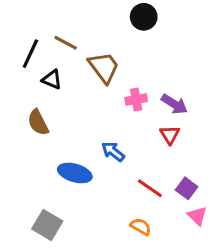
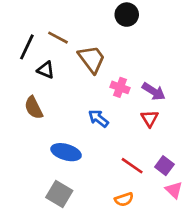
pink cross: (136, 99) -> (120, 87), turned 30
blue arrow: (113, 152) -> (98, 118), moved
gray square: (47, 225) -> (59, 194), moved
orange semicircle: (141, 227) -> (124, 199), turned 132

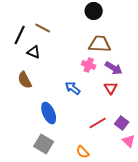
brown trapezoid: (92, 59) -> (100, 44), moved, turned -50
blue ellipse: (66, 152) -> (49, 113), turned 50
red line: (132, 166) -> (98, 123), turned -66
orange semicircle: (124, 199) -> (83, 152), moved, turned 64

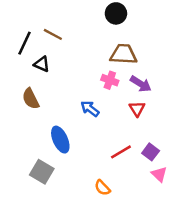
gray square: (44, 144) -> (42, 172), moved

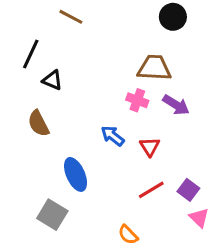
black circle: (116, 13) -> (173, 17), moved
brown line: (53, 34) -> (71, 17), moved
red triangle: (137, 109) -> (150, 147), moved

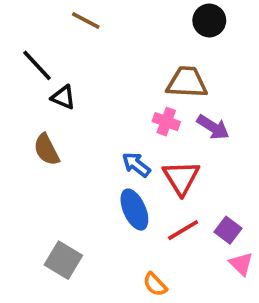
black line: (31, 54) -> (37, 65), turned -68
red triangle: (150, 147) -> (181, 178), size x1.5
blue ellipse: (76, 174) -> (134, 210), moved

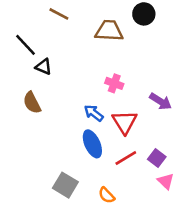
brown trapezoid: (187, 82) -> (109, 31), moved
purple arrow: (213, 127) -> (161, 101), moved
gray square: (63, 260) -> (65, 185), moved

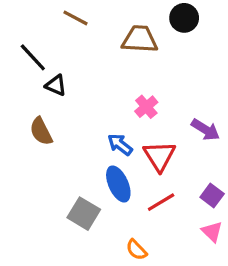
pink cross: (114, 83) -> (146, 107), turned 30
purple square: (157, 158) -> (212, 195), moved
gray square: (65, 185) -> (84, 214), moved

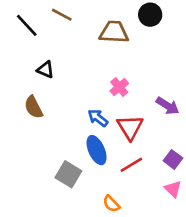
black line: (33, 57) -> (27, 25), moved

